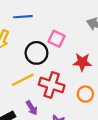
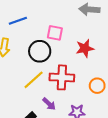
orange circle: (85, 94) -> (97, 86), moved

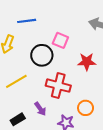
yellow line: (34, 80) -> (16, 81), moved
orange circle: (97, 86) -> (86, 108), moved

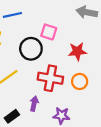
orange circle: (86, 108) -> (80, 81), moved
purple arrow: (40, 109) -> (34, 104), turned -128

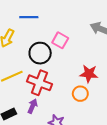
red star: (77, 51) -> (89, 74), moved
red cross: (50, 78) -> (39, 83), moved

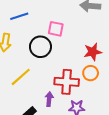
red cross: (39, 83) -> (67, 82), moved

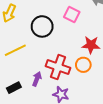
pink square: (56, 29) -> (72, 14), moved

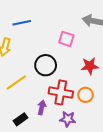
black circle: (42, 26) -> (46, 65), moved
orange circle: (83, 65) -> (85, 95), moved

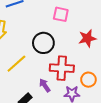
orange circle: (85, 95) -> (88, 80), moved
purple arrow: (42, 107) -> (45, 85), turned -40

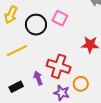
pink square: (61, 14) -> (60, 18), moved
black circle: (43, 43) -> (36, 25), moved

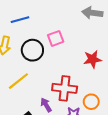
pink square: (60, 18) -> (56, 38), turned -35

